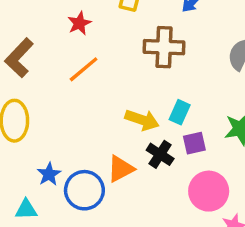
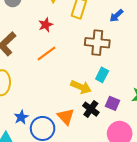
cyan rectangle: (180, 112) -> (102, 75), moved
purple square: (194, 143) -> (112, 103), turned 32
orange triangle: (121, 169) -> (66, 117), turned -48

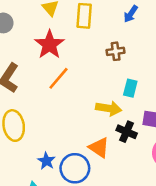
red star: (46, 25) -> (49, 45), size x1.6
brown cross: (97, 43) -> (116, 51), size x0.6

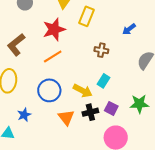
blue arrow: (131, 14) -> (129, 29), moved
black cross: (127, 132) -> (90, 112), turned 35
blue circle: (75, 168) -> (49, 90), moved

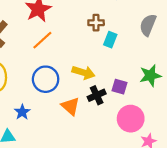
cyan rectangle: (104, 81) -> (110, 40), moved

